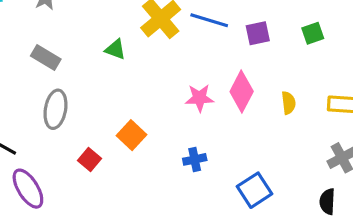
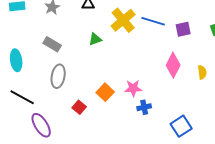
green triangle: (115, 49) -> (95, 39), turned -40
pink star: (199, 98) -> (133, 88), moved

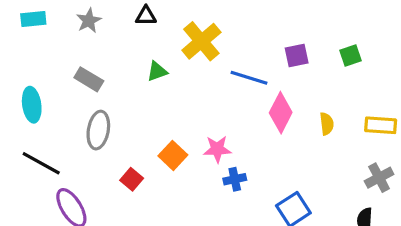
blue line: (153, 21) -> (249, 78), moved

